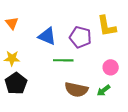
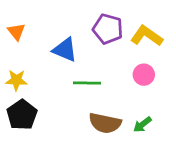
yellow L-shape: (107, 26) -> (147, 36), turned 135
purple pentagon: (80, 37) -> (108, 29), moved
pink circle: (111, 67) -> (144, 75), moved

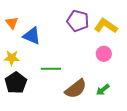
blue triangle: (65, 50) -> (32, 36), moved
green line: (87, 83) -> (51, 69), moved
brown semicircle: (105, 123) -> (76, 89), turned -50

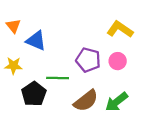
purple pentagon: (78, 21) -> (88, 60), moved
black pentagon: (16, 83) -> (34, 94), moved
green arrow: (103, 90) -> (117, 102), size x1.5

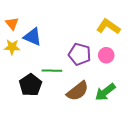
yellow star: (13, 66) -> (12, 47), moved

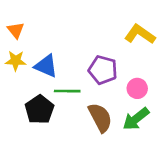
blue triangle: (33, 37) -> (46, 66), moved
pink circle: (106, 55) -> (137, 88), moved
brown semicircle: (78, 91) -> (100, 117), turned -80

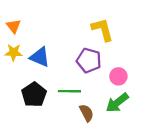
yellow L-shape: (140, 34) -> (102, 30), moved, turned 40
green line: (67, 91) -> (69, 91), moved
brown semicircle: (100, 117) -> (86, 113), moved, size x0.7

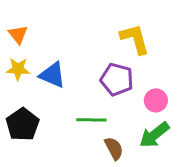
black pentagon: (34, 95) -> (22, 124), moved

